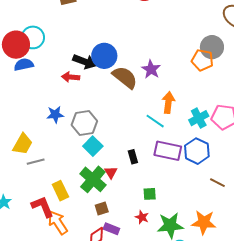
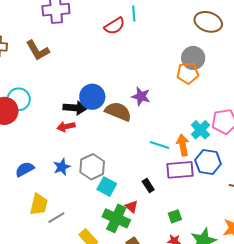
blue semicircle: (24, 65) -> (25, 169), moved
orange arrow: (168, 102) -> (183, 145), moved

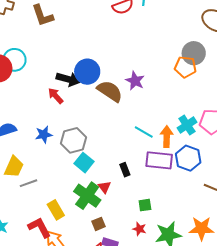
red arrow: (66, 127) -> (56, 96), turned 48

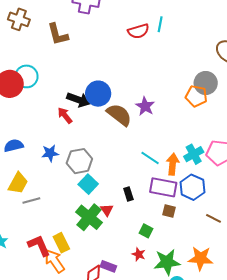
green square: (145, 205) -> (146, 231), turned 32
yellow rectangle: (56, 210) -> (61, 243), moved
brown square: (99, 224) -> (169, 211), moved, turned 32

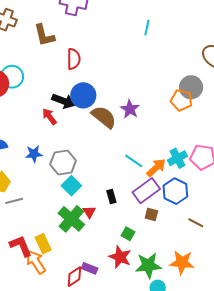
red semicircle: (138, 31) -> (74, 59), moved, turned -75
orange arrow: (173, 164) -> (156, 168), turned 40
purple rectangle: (163, 187) -> (146, 191), turned -48
red star: (139, 254) -> (120, 257), size x1.6

